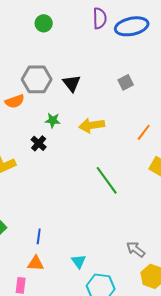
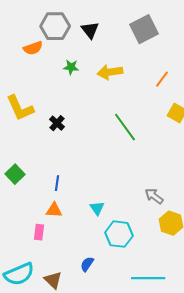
gray square: (126, 82) -> (144, 29), size x1.8
black cross: (39, 143) -> (57, 123), moved

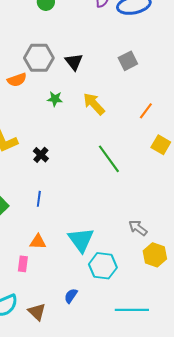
gray square: (144, 29) -> (128, 61), size x0.7
yellow arrow: (110, 72) -> (94, 104), turned 55
blue line: (57, 183) -> (39, 199), moved
cyan triangle: (97, 208) -> (81, 240), size x1.8

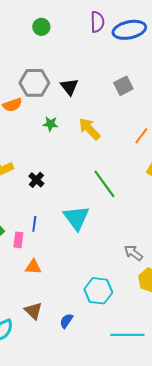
cyan triangle: (81, 240) -> (76, 218), moved
pink rectangle: (23, 264) -> (18, 240), moved
brown triangle: (37, 312) -> (33, 311), moved

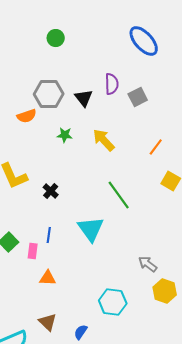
purple semicircle: (97, 22) -> (112, 84), moved
blue ellipse: (129, 30) -> (144, 41), turned 60

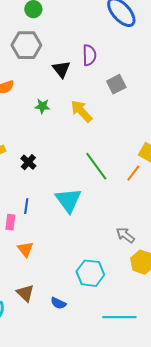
gray hexagon: (49, 94) -> (26, 45), moved
gray square: (138, 97) -> (116, 84), moved
orange line: (156, 147) -> (133, 173), moved
orange triangle: (48, 278) -> (25, 249), turned 48
blue semicircle: (81, 332) -> (58, 303), turned -98

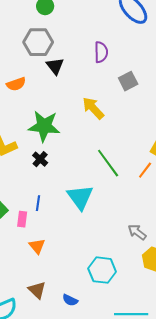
black triangle: (61, 69) -> (55, 66), moved
green star: (42, 106) -> (44, 126), moved, size x2.0

